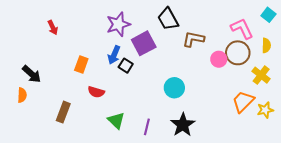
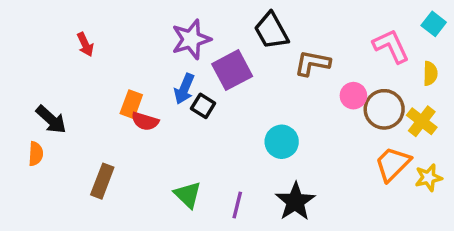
brown circle: (238, 53) -> (384, 109), moved
red semicircle: (96, 92) -> (145, 121), moved

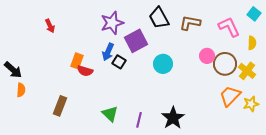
brown L-shape: (312, 63) -> (190, 23), moved
black arrow: (51, 120) -> (13, 70), moved
cyan circle: (282, 142) -> (163, 64), moved

